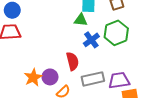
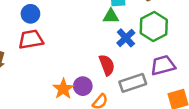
purple trapezoid: (119, 80) -> (163, 65), moved

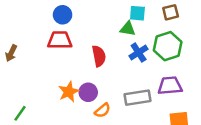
blue circle: (30, 14) -> (63, 15), moved
red trapezoid: (31, 39) -> (60, 40), moved
red semicircle: (107, 65) -> (99, 56), moved

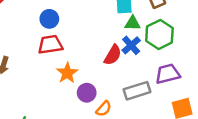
green triangle: (128, 29) -> (133, 23), moved
red semicircle: (99, 56) -> (113, 55), moved, turned 50
orange star: (69, 92) -> (67, 73), moved

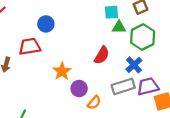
red trapezoid: (50, 45) -> (30, 46), moved
blue cross: (131, 45) -> (134, 65), moved
purple trapezoid: (168, 74) -> (148, 86), moved

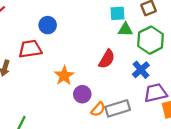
gray rectangle: (123, 86) -> (118, 108), moved

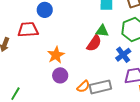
green triangle: (125, 29) -> (102, 31), moved
purple circle: (82, 94) -> (60, 75), moved

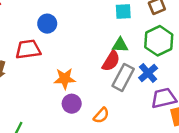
orange star: (56, 55) -> (65, 79), turned 30
gray rectangle: (100, 87) -> (123, 77), moved, turned -45

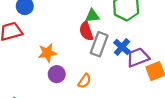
red semicircle: (111, 61) -> (86, 31), turned 138
blue cross: (148, 73) -> (122, 47), moved

